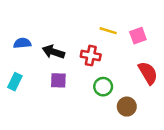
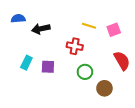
blue semicircle: (22, 43) -> (18, 18), moved
black arrow: (53, 52) -> (41, 29), moved, turned -30
cyan rectangle: (15, 82) -> (26, 63), moved

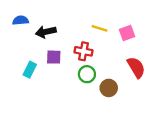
purple square: (48, 67) -> (54, 57), moved
green circle: (85, 72) -> (87, 74), moved
brown circle: (104, 88) -> (109, 88), moved

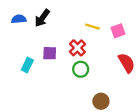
black arrow: (46, 32) -> (42, 18), moved, turned -42
red cross: (84, 51) -> (77, 48), turned 35
brown circle: (109, 88) -> (101, 101), moved

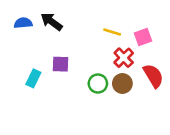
black arrow: (42, 18) -> (51, 22), turned 90
red cross: (77, 48) -> (124, 58), moved
brown circle: (101, 101) -> (122, 83), moved

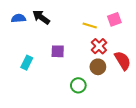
pink square: (143, 37) -> (114, 19), moved
purple square: (61, 64) -> (58, 51), moved
green circle: (98, 83) -> (78, 85), moved

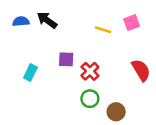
red cross: (99, 46) -> (90, 71), moved
brown circle: (98, 67) -> (116, 112), moved

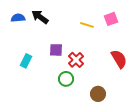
green circle: (90, 99) -> (66, 79), moved

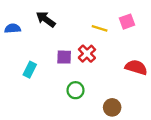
blue semicircle: (18, 18) -> (13, 28), moved
red semicircle: (119, 59) -> (136, 67), turned -42
red cross: (76, 60) -> (87, 54), moved

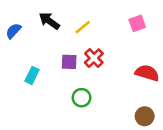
blue semicircle: (13, 28) -> (13, 31), turned -42
yellow line: (100, 28) -> (83, 27), moved, turned -56
brown circle: (112, 107) -> (145, 116), moved

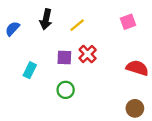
black arrow: (49, 21) -> (46, 19), turned -114
green circle: (82, 98) -> (66, 90), moved

